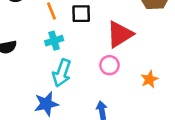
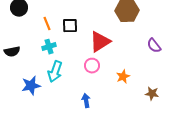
blue star: (46, 104) -> (31, 86), moved

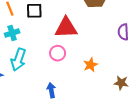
red triangle: (100, 42) -> (66, 28), turned 30
purple semicircle: (154, 46) -> (123, 32), turned 35

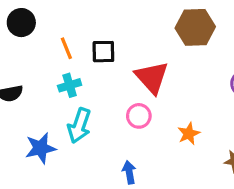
red triangle: (66, 28) -> (152, 77), turned 50

